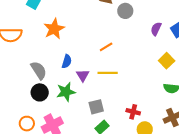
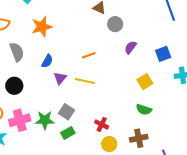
purple semicircle: (156, 29) -> (130, 47), moved
gray semicircle: (39, 70) -> (17, 52), moved
green star: (66, 92) -> (45, 120), moved
gray square: (96, 107) -> (66, 112), turned 35

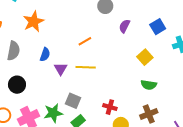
gray semicircle: (17, 52) -> (13, 51), turned 42

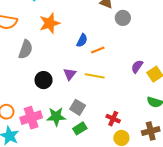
purple semicircle: (124, 26) -> (137, 66), moved
blue semicircle: (45, 55) -> (82, 40), moved
black circle: (17, 85) -> (44, 80), moved

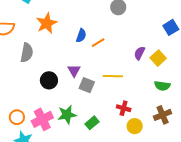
yellow line: (95, 76) -> (113, 76), moved
gray square: (78, 107) -> (87, 85), moved

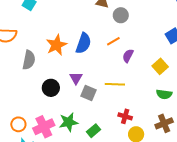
orange star: (47, 23) -> (56, 45), moved
blue semicircle: (81, 35) -> (83, 43), size x1.5
orange line: (98, 43) -> (113, 41), moved
purple semicircle: (139, 53) -> (128, 56), moved

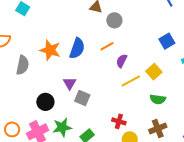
orange star: (56, 45) -> (50, 50), turned -30
yellow line: (115, 84) -> (131, 81), moved, turned -30
black circle: (51, 88) -> (45, 102), moved

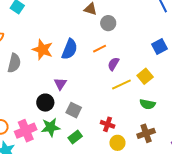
gray square: (82, 98) -> (74, 110), moved
black circle: (45, 102) -> (45, 103), moved

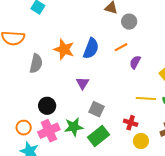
yellow line: (121, 85) -> (146, 99), moved, turned 30
black circle: (45, 103) -> (47, 106), moved
green rectangle: (75, 137) -> (98, 136), size x1.5

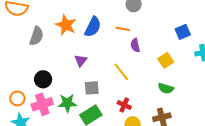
orange line: (121, 47) -> (123, 29), turned 32
purple semicircle: (135, 62) -> (135, 45), turned -48
yellow line: (146, 99) -> (121, 72), moved, turned 42
gray square: (96, 109) -> (92, 88), turned -35

